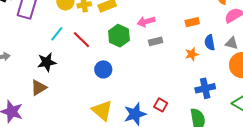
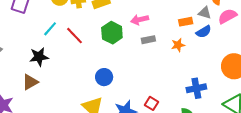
blue semicircle: (210, 43) -> (204, 32), moved, turned -112
gray triangle: (232, 43) -> (205, 13), moved
orange star: (192, 54) -> (178, 45), moved
blue circle: (103, 69) -> (104, 77), moved

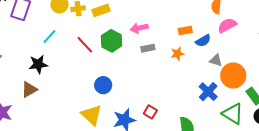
gray triangle: (205, 13) -> (216, 60), moved
red line: (74, 36) -> (85, 45), moved
blue cross: (196, 88) -> (208, 92), moved, turned -36

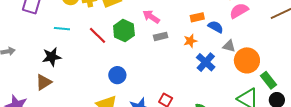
pink arrow: (139, 28) -> (151, 17), turned 48
cyan line: (50, 36) -> (62, 29), turned 56
blue semicircle: (203, 41) -> (216, 27), turned -119
blue cross: (208, 92) -> (206, 62), moved

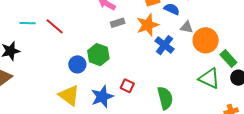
cyan line: (62, 29) -> (28, 23), moved
green hexagon: (124, 31) -> (98, 55), moved
orange star: (190, 41) -> (148, 25), size x1.6

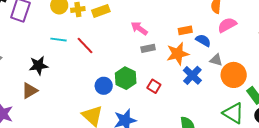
red square: (127, 86) -> (154, 86), moved

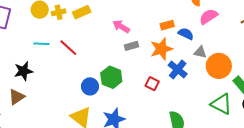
red square: (154, 86) -> (152, 84), moved

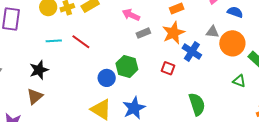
blue semicircle: (186, 34) -> (235, 12), moved
green triangle: (221, 104) -> (239, 81), size x0.6

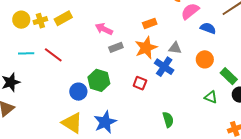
gray triangle: (212, 32) -> (175, 48), moved
orange circle: (232, 43) -> (205, 59), size x0.7
green semicircle: (197, 104) -> (168, 120), size x0.7

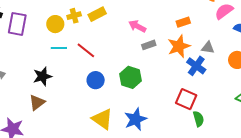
yellow circle: (21, 20) -> (55, 24), moved
red square: (140, 83) -> (186, 99), moved, size x1.5
blue circle: (78, 92) -> (96, 80), moved

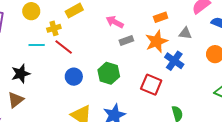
yellow cross: (74, 16) -> (54, 28), moved
yellow circle: (55, 24) -> (31, 11), moved
gray triangle: (208, 48) -> (185, 33), moved
red square: (186, 99) -> (151, 85), moved

